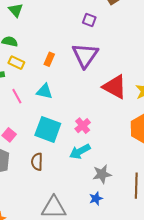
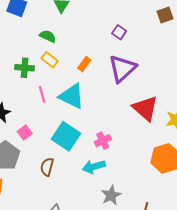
purple square: (89, 20) -> (119, 32), moved
cyan triangle: (44, 91) -> (72, 96), size x1.5
gray star: (102, 174) -> (111, 195), turned -30

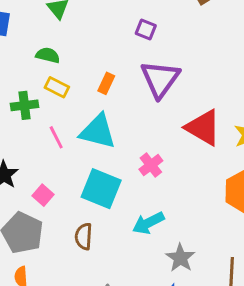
pink cross: (103, 141) -> (151, 165), moved

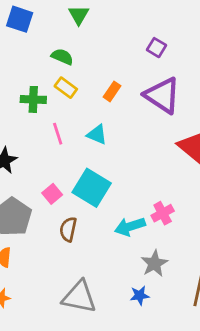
purple triangle: (160, 79) -> (162, 95), turned -42
cyan triangle: (98, 132) -> (97, 135), size x0.6
pink cross: (151, 165) -> (163, 213), moved
pink square: (43, 195) -> (52, 194), moved

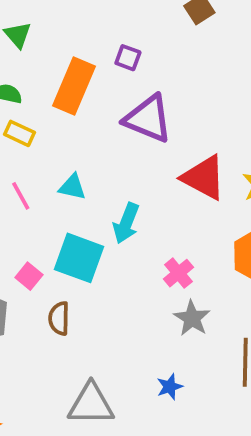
orange rectangle: (112, 91) -> (74, 86), moved, size x2.0
cyan arrow: (130, 227) -> (126, 223), moved, turned -40
gray star: (154, 264) -> (192, 318), moved

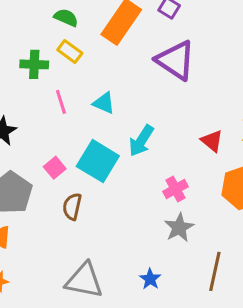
red triangle: (204, 178) -> (212, 141), moved, size x0.6
blue star: (170, 387) -> (150, 279), turned -30

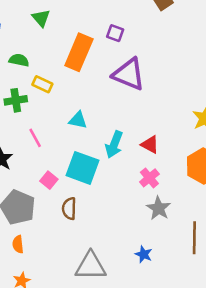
green semicircle: (66, 18) -> (19, 60), moved
pink line: (61, 102) -> (35, 138), moved
red triangle: (212, 141) -> (150, 145), moved

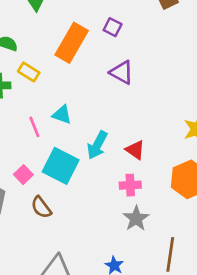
purple triangle: (129, 74) -> (122, 72), size x0.7
pink line: (35, 138) -> (34, 127), moved
pink cross: (149, 178) -> (130, 185), turned 30
brown semicircle: (69, 209) -> (41, 207), turned -45

